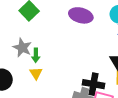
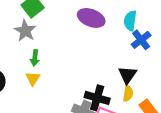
gray star: (22, 48) -> (25, 31), moved

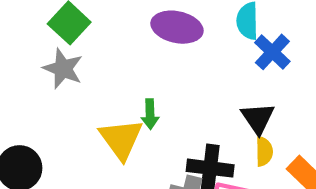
green arrow: (35, 58) -> (150, 114), moved
yellow triangle: (33, 78) -> (121, 139), moved, size x1.6

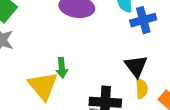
blue cross: (272, 52) -> (143, 20), turned 35

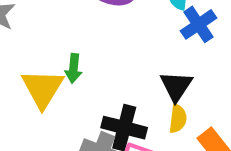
blue cross: (143, 20) -> (198, 24), turned -30

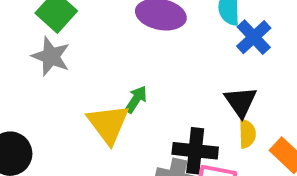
green arrow: (74, 68) -> (136, 99), turned -144

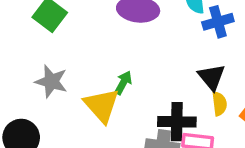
blue cross: (254, 37) -> (218, 22), turned 32
gray star: (51, 56) -> (51, 81), moved

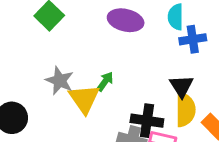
gray star: (51, 81) -> (60, 81), moved
yellow semicircle: (219, 104) -> (185, 110), size x1.6

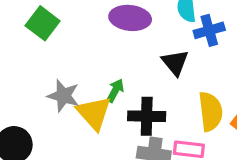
black triangle: (181, 86) -> (175, 63), moved
black cross: (147, 121) -> (147, 116), moved

